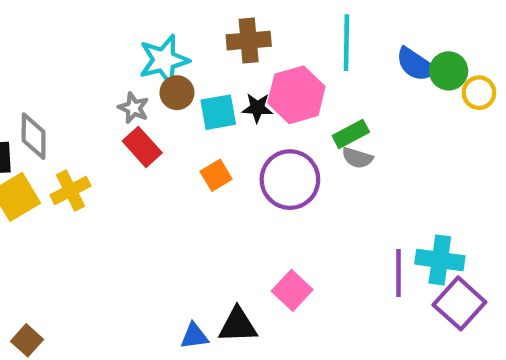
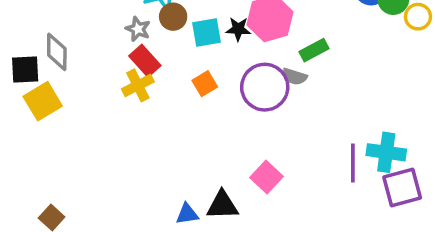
gray semicircle: (357, 158) -> (295, 77), moved
yellow cross: (70, 190) -> (138, 85), moved
purple square: (459, 303) -> (402, 188), turned 33

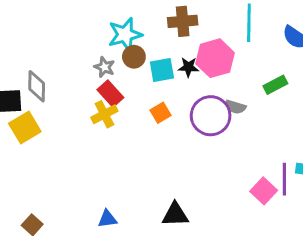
green rectangle: (314, 50) -> (275, 85), moved
pink square: (266, 177) -> (264, 191), moved
blue triangle: (187, 214) -> (107, 219), moved

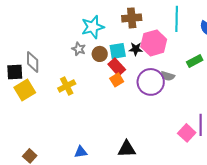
brown circle: (134, 57) -> (100, 54), moved
red rectangle: (110, 94) -> (117, 67), moved
yellow cross: (104, 114) -> (67, 86), moved

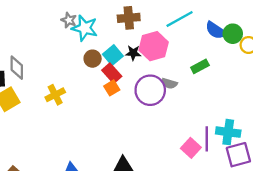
cyan line: (177, 19) -> (180, 19), turned 60
cyan star: (93, 27) -> (85, 28), turned 30
gray star: (79, 49) -> (69, 20), moved
cyan square: (118, 51) -> (113, 55), turned -30

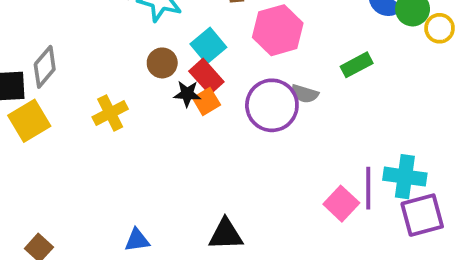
black star: (133, 53) -> (187, 94), moved
brown circle: (93, 59) -> (162, 63), moved
gray diamond: (17, 68) -> (45, 67), turned 40

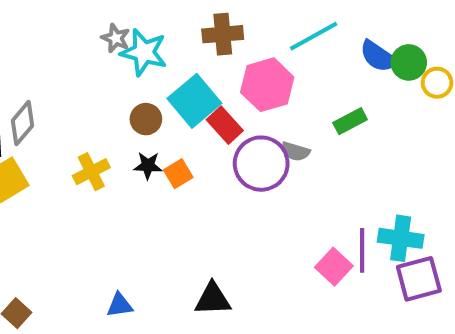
cyan square: (208, 46) -> (194, 101), size x1.4
red rectangle: (206, 76) -> (225, 125), moved
black star: (187, 94) -> (148, 166), moved
orange square: (206, 101) -> (178, 174), moved

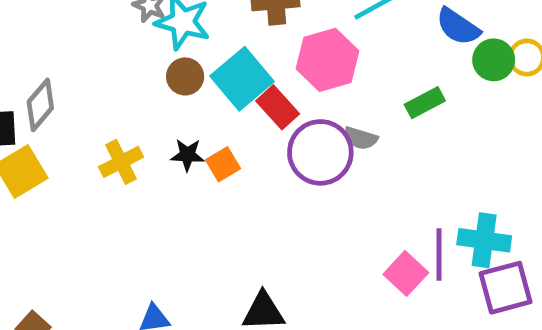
green circle: (409, 62) -> (494, 60), moved
brown circle: (146, 119) -> (185, 76), moved

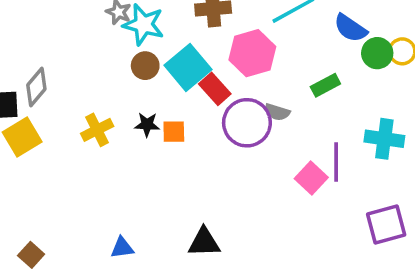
orange square: (223, 164) -> (174, 132), turned 30
cyan cross: (484, 240) -> (384, 139), moved
purple line: (439, 254) -> (336, 162), moved
pink square: (406, 273) -> (311, 178), moved

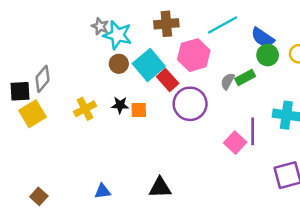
green circle: (377, 53) -> (268, 55), moved
gray semicircle: (277, 112) -> (228, 81), moved, turned 102

